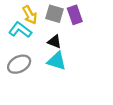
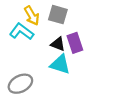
purple rectangle: (75, 15) -> (75, 43), moved
gray ellipse: (19, 64) -> (20, 84), moved

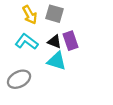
cyan L-shape: (22, 32) -> (27, 42), moved

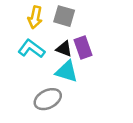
yellow arrow: (30, 15) -> (35, 17), turned 42
gray ellipse: (19, 79) -> (48, 99), moved

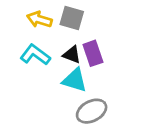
yellow arrow: (35, 17) -> (39, 19), turned 95
gray ellipse: (48, 99) -> (92, 111), moved

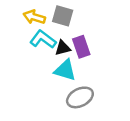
cyan L-shape: (35, 55) -> (43, 39), moved
black triangle: (72, 55) -> (63, 48), turned -35

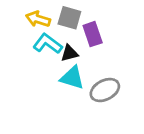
purple rectangle: (81, 47) -> (93, 34), moved
gray ellipse: (80, 97) -> (105, 90), moved

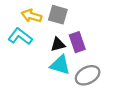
purple rectangle: (93, 34) -> (77, 42), moved
cyan L-shape: (48, 44) -> (20, 36), moved

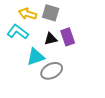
cyan triangle: (60, 65) -> (36, 57), moved, turned -36
gray ellipse: (88, 75) -> (52, 71), moved

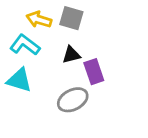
purple rectangle: (68, 37) -> (94, 72), moved
cyan triangle: (36, 57) -> (19, 80), moved, turned 36

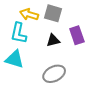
cyan L-shape: (25, 45) -> (19, 33), turned -115
purple rectangle: (94, 72) -> (77, 35), moved

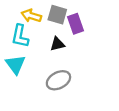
purple rectangle: (77, 35) -> (75, 24), moved
cyan triangle: (14, 59) -> (15, 64), turned 36

